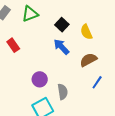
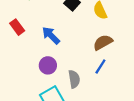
blue arrow: (61, 47) -> (51, 35), moved
blue line: (97, 82) -> (100, 67), moved

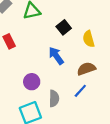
blue arrow: (51, 35) -> (56, 56), moved

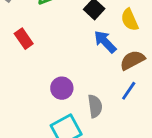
blue arrow: (56, 56) -> (105, 42), moved

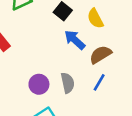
gray semicircle: (95, 106) -> (68, 83), moved

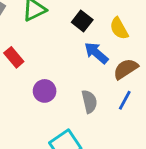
purple circle: (39, 84) -> (45, 91), moved

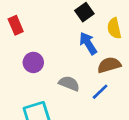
gray semicircle: (89, 102) -> (69, 83), turned -72

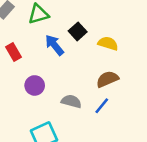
yellow semicircle: (114, 28) -> (108, 43), turned 126
blue arrow: (88, 43) -> (54, 45), moved

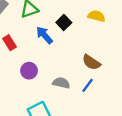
yellow semicircle: (108, 43) -> (96, 16), moved
brown semicircle: (107, 79) -> (91, 62), turned -120

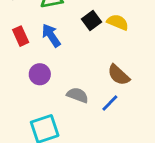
yellow semicircle: (96, 16) -> (118, 22), moved
blue arrow: (44, 35) -> (51, 35), moved

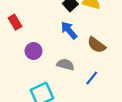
blue arrow: (51, 35) -> (69, 30), moved
blue line: (110, 103) -> (92, 78), moved

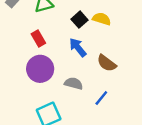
red rectangle: (15, 22) -> (38, 39), moved
purple circle: (33, 51) -> (40, 69), size x1.5

